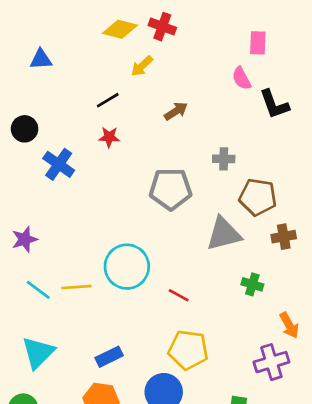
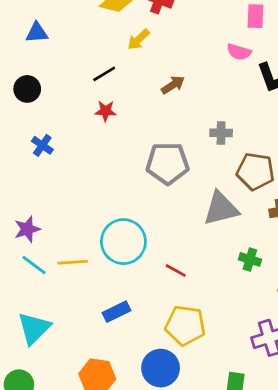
pink semicircle: (241, 78) -> (239, 52), turned -45
black circle: (25, 129) -> (27, 89), moved
blue cross: (59, 164) -> (42, 145), moved, size x0.7
purple star: (25, 239) -> (27, 229), moved
blue rectangle: (109, 357) -> (117, 312), moved

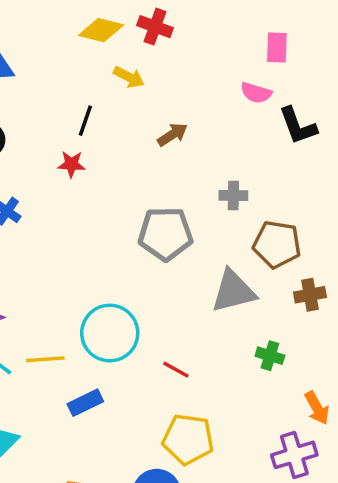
yellow arrow: (139, 39) -> (129, 77), turned -110
black line: (104, 74) -> (85, 121), turned -40
red star: (106, 111) -> (71, 164), moved
blue rectangle: (117, 312) -> (85, 403), moved

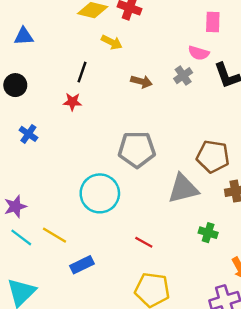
brown arrow: (172, 135) -> (141, 82), turned 48
gray cross: (233, 195) -> (183, 76), moved, turned -36
cyan circle: (110, 333) -> (100, 193), moved
yellow line: (45, 359) -> (55, 235), turned 35

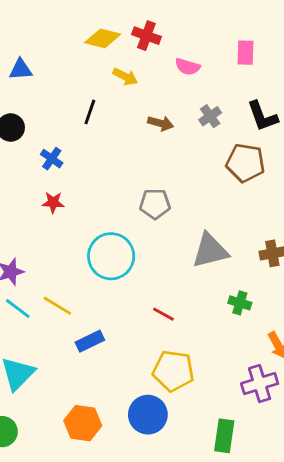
pink semicircle: (199, 53) -> (187, 67), moved
red star: (72, 102) -> (53, 202), moved
blue cross: (28, 134) -> (52, 159), moved
gray pentagon: (137, 149) -> (155, 204), size x0.7
brown pentagon: (213, 157) -> (245, 163), moved

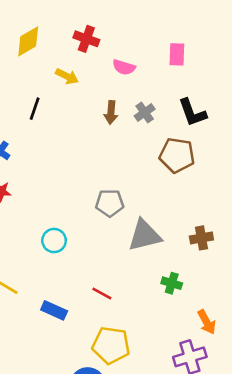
yellow diamond: (103, 38) -> (28, 41), moved, turned -44
brown arrow: (161, 123) -> (111, 113), moved, turned 80
gray pentagon: (155, 204) -> (110, 203), moved
cyan circle: (111, 256) -> (54, 241), size x0.6
blue rectangle: (90, 341) -> (54, 310), moved, turned 50

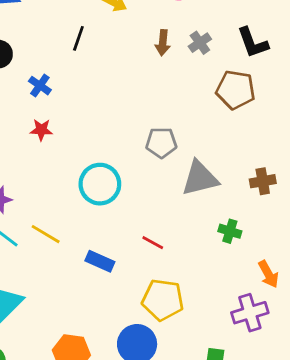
cyan circle: (54, 241) -> (100, 184), size x1.5

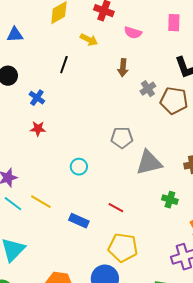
gray cross: (200, 43) -> (148, 89), moved
cyan circle: (100, 184) -> (79, 167), size x0.6

